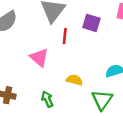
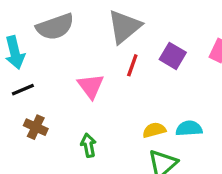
yellow semicircle: (74, 80) -> (154, 130), moved, turned -42

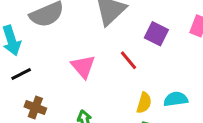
red line: (132, 65) -> (129, 60), moved, turned -55
yellow semicircle: (154, 130) -> (144, 103), turned 125

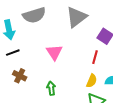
red line: (129, 60) -> (95, 57), moved, turned 48

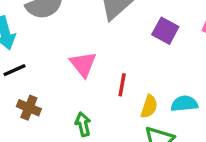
red line: (95, 57) -> (122, 85), moved

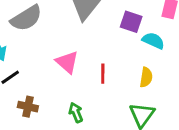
cyan semicircle: (184, 104) -> (153, 41), moved, turned 40
yellow semicircle: (149, 106) -> (146, 77), moved

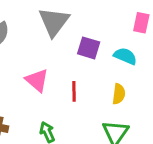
purple square: (131, 22) -> (89, 48), moved

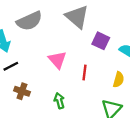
gray triangle: (54, 22) -> (77, 17), turned -35

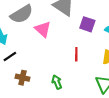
pink triangle: (57, 60) -> (43, 29), moved

